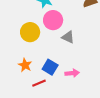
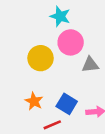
gray triangle: (68, 37) -> (90, 65), turned -32

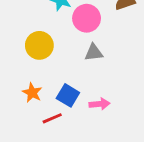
pink circle: (71, 42) -> (87, 18), moved

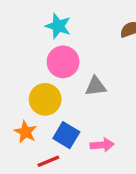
pink circle: (87, 18) -> (63, 62), moved
yellow circle: (39, 45) -> (45, 99), moved

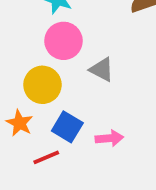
gray triangle: (96, 86) -> (102, 70), turned 35

